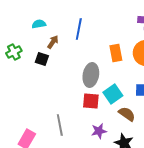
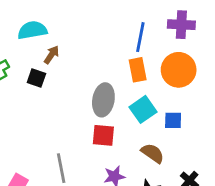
cyan semicircle: (39, 24) -> (32, 30), size x1.5
blue line: (79, 29) -> (140, 37), moved
cyan square: (113, 94) -> (143, 109), moved

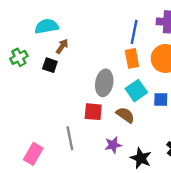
red square: (103, 135) -> (93, 112), moved
brown semicircle: (153, 153) -> (125, 115), moved

